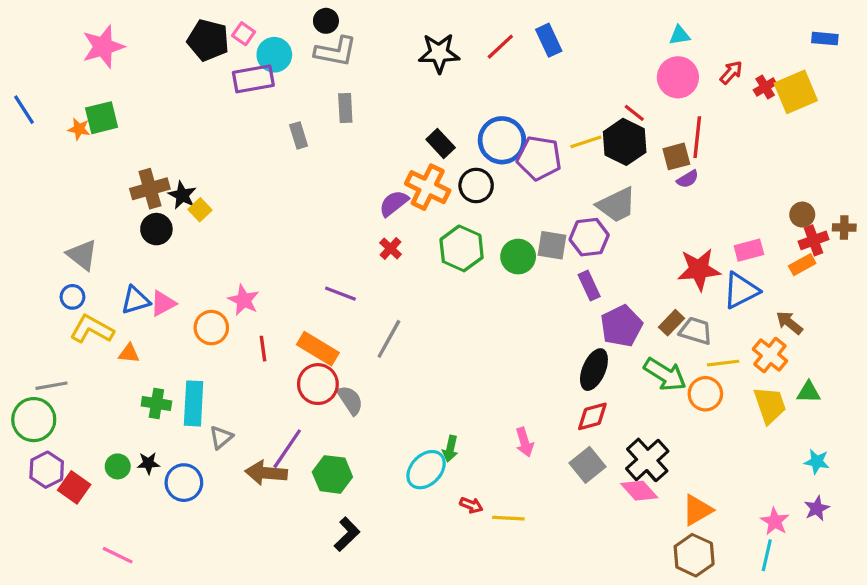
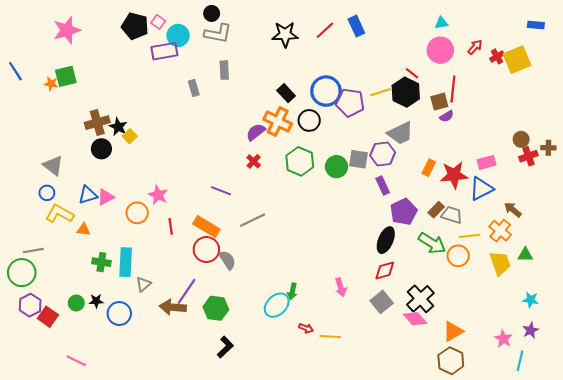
orange rectangle: (802, 265) -> (429, 168), moved, turned -35
gray line: (389, 339) -> (253, 220), turned 35
cyan line: (767, 555) -> (520, 361), moved

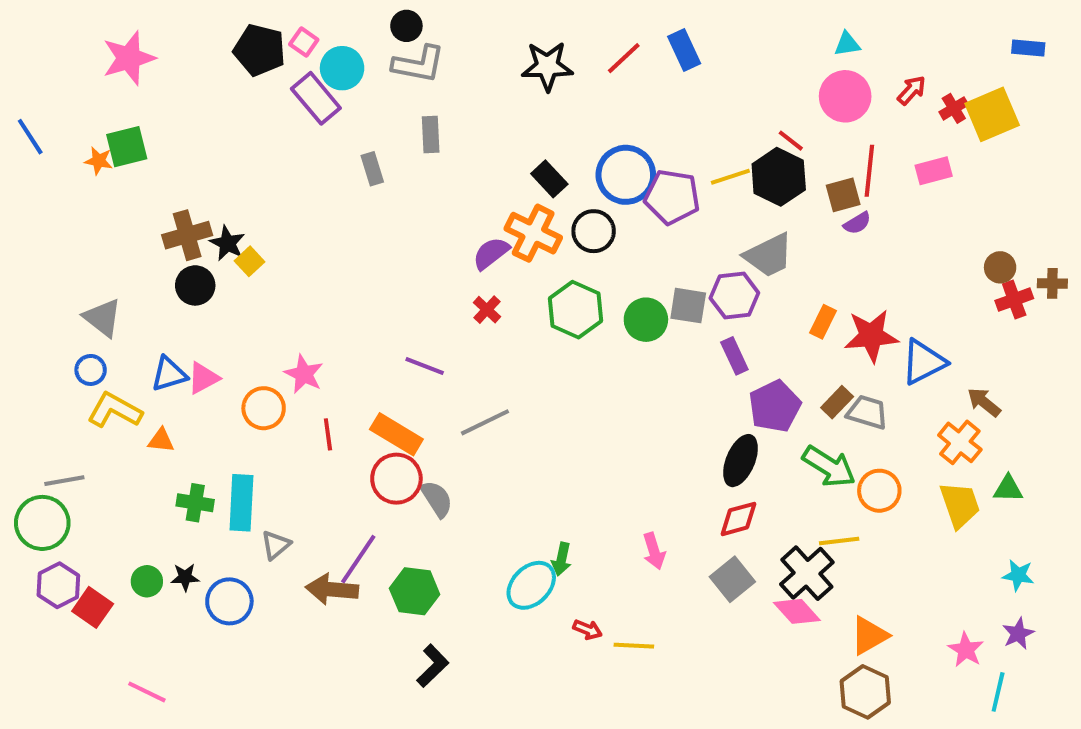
purple rectangle: (164, 51) -> (316, 98), turned 60
pink rectangle: (487, 162) -> (934, 171), moved
yellow line: (470, 236) -> (839, 541), moved

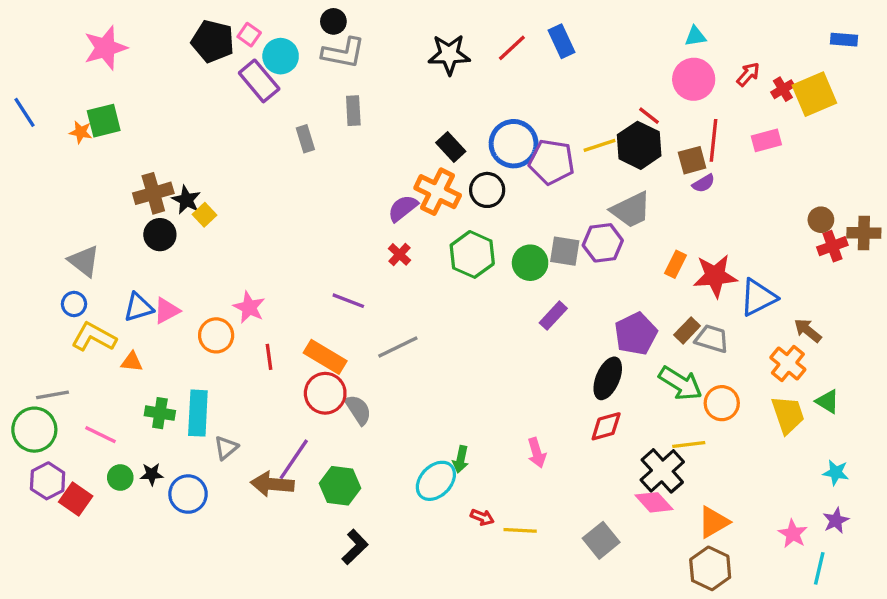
brown cross: (1052, 283) -> (864, 233), size x1.4
purple rectangle: (734, 356) -> (553, 316), moved, turned 68
green triangle: (1008, 489) -> (828, 401), turned 30
gray square: (732, 579) -> (601, 540), moved
pink line: (147, 692) -> (100, 435), moved

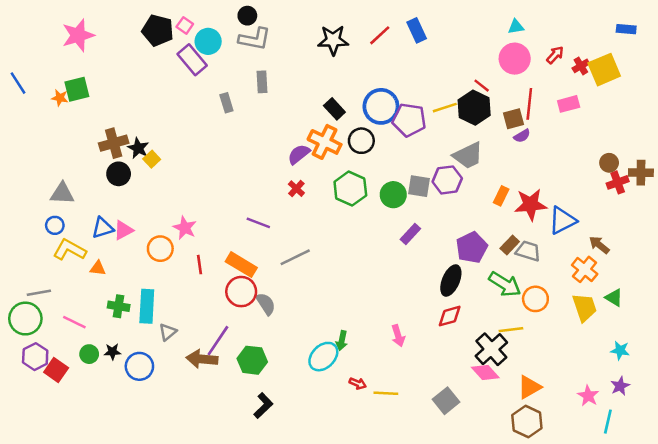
gray triangle: (84, 261) -> (62, 193), turned -35

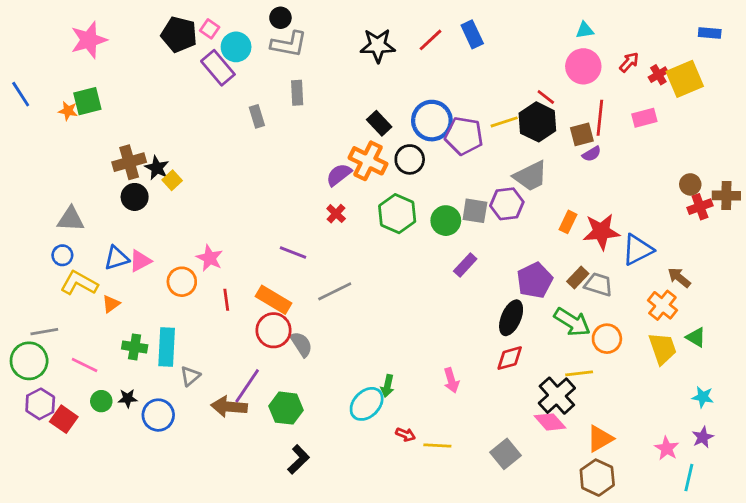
orange triangle: (98, 268) -> (111, 304), turned -42

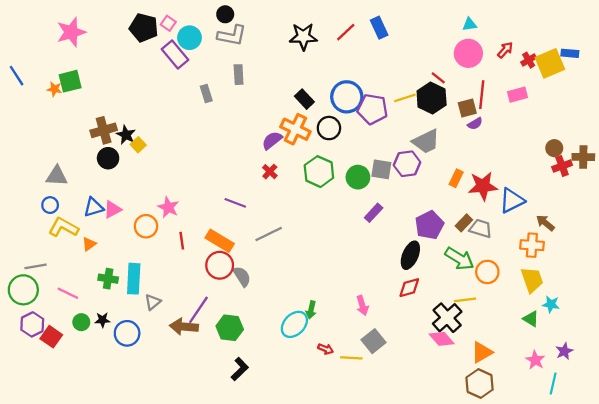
blue rectangle: (710, 33) -> (570, 53), moved
orange cross: (662, 305) -> (532, 245), turned -35
green triangle: (696, 337) -> (531, 319), moved
cyan star: (703, 397) -> (551, 304), moved
gray square: (506, 454) -> (374, 341), moved

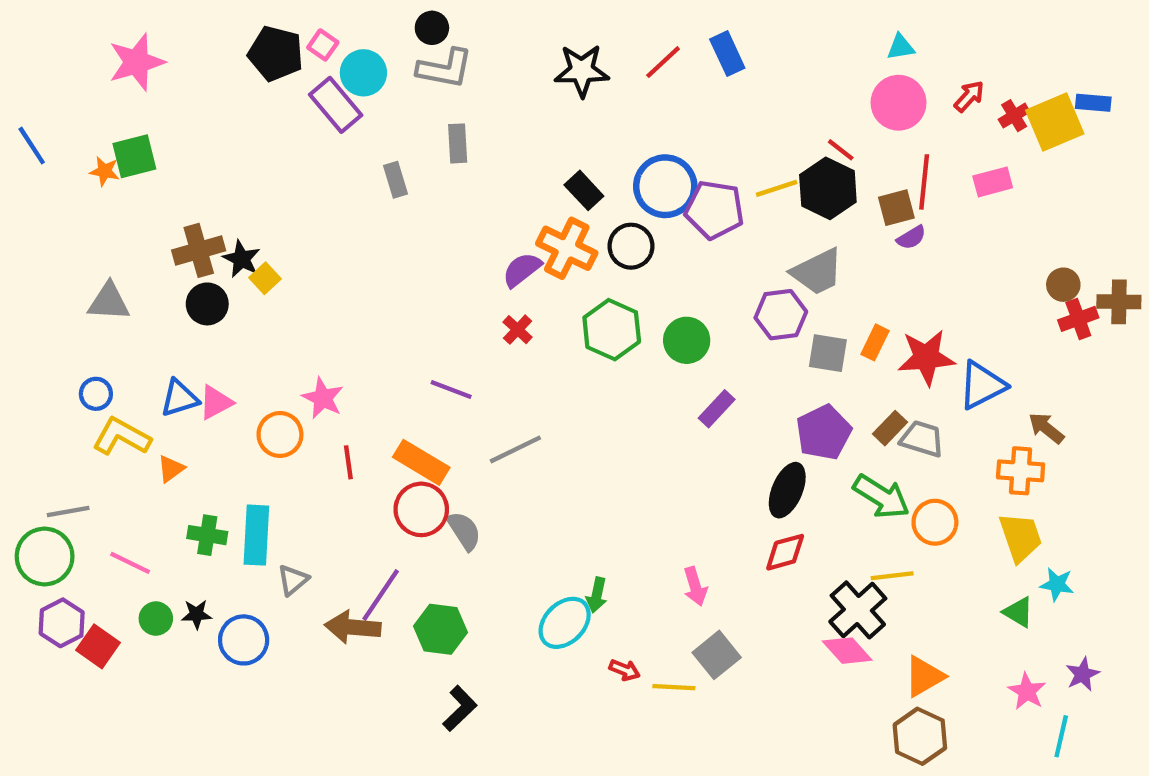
gray square: (381, 169) -> (828, 353), moved
gray triangle: (57, 176) -> (109, 302), moved

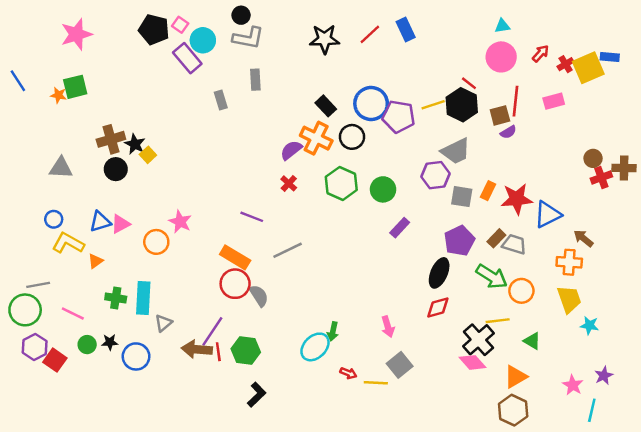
red line: (348, 462) -> (218, 352), moved
green triangle: (1018, 612) -> (532, 341), moved

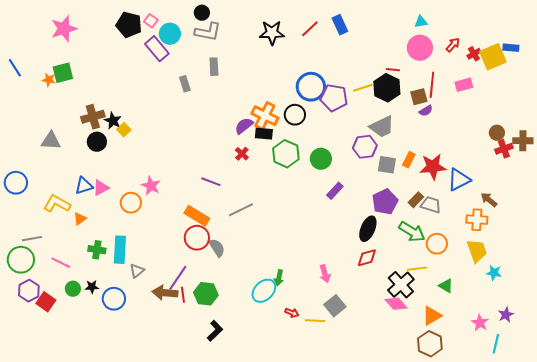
red line: (469, 83) -> (393, 70), turned -32
black rectangle: (326, 106) -> (264, 134), moved, turned -42
blue circle: (54, 219) -> (16, 183), moved, size x1.5

